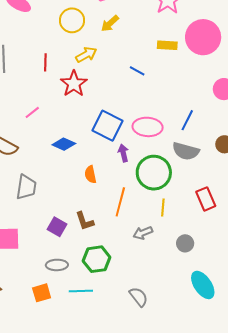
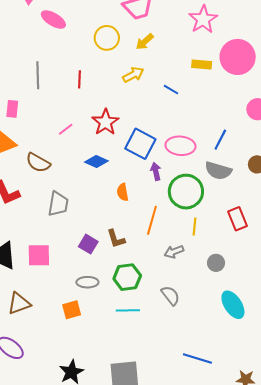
yellow arrow: (86, 55) -> (133, 75), moved
red star: (74, 84) -> (105, 122), moved
cyan line: (81, 291) -> (128, 310), moved
gray semicircle: (139, 297) -> (171, 296), moved

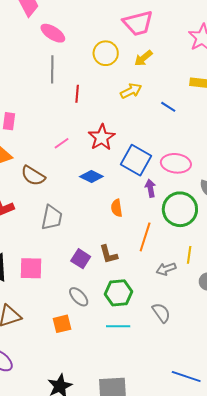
gray line: (38, 75) -> (52, 69), moved
yellow line: (195, 227) -> (189, 255), moved
gray ellipse: (87, 282) -> (79, 297), turned 45

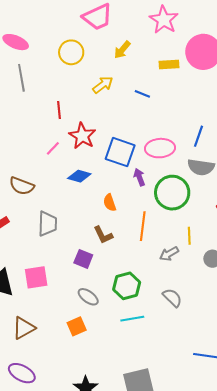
yellow arrow: (143, 58) -> (122, 50), moved
red line: (77, 94) -> (59, 110), moved
pink line: (62, 143) -> (53, 148), moved
brown L-shape: (108, 254) -> (103, 235), moved

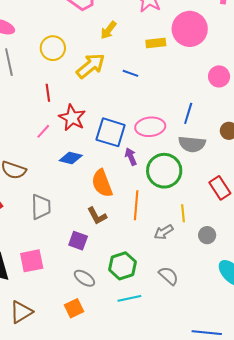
yellow circle: (71, 52) -> (53, 48), moved
yellow arrow: (103, 85) -> (91, 66), size x1.4
orange semicircle: (110, 203) -> (102, 183), size x1.6

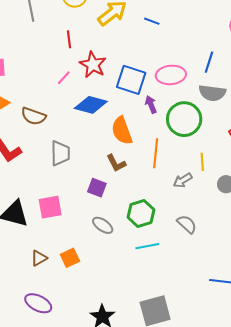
blue diamond: (71, 158) -> (91, 105), size x1.4
orange square: (74, 308) -> (70, 258), moved
brown triangle: (21, 312) -> (39, 258), size x0.7

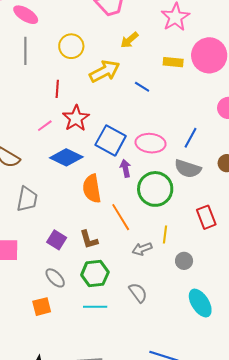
orange line: (156, 153) -> (121, 217), turned -48
brown L-shape: (116, 163) -> (89, 240), moved
orange square: (70, 258) -> (42, 307), moved

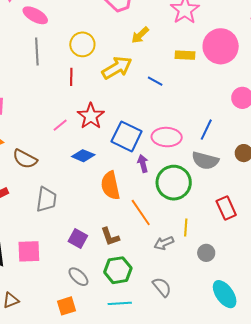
red line: (57, 89) -> (71, 77), moved
blue diamond: (66, 157) -> (83, 156), size x0.7

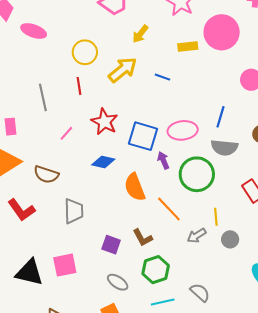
gray line: (37, 51) -> (43, 97), moved
pink line: (60, 125) -> (66, 133), moved
gray circle: (206, 253) -> (230, 239), moved
gray semicircle: (162, 287) -> (200, 292), moved

